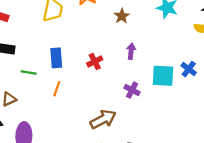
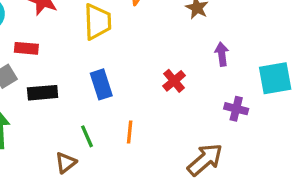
blue rectangle: (56, 58) -> (101, 84), moved
green line: (29, 72) -> (87, 136), moved, turned 70

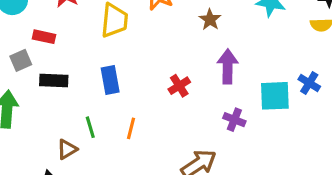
purple arrow: (222, 54) -> (228, 66), size x1.5

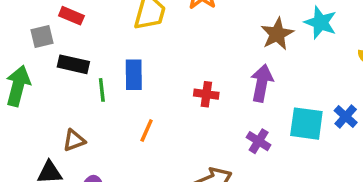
brown star: (210, 20) -> (277, 34), moved, size x1.4
red cross: (179, 86) -> (206, 94), turned 30
green line: (90, 127) -> (102, 90), moved

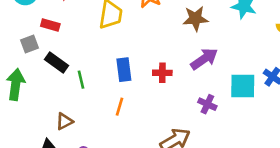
brown star: (277, 34) -> (195, 19), moved, turned 30
black rectangle: (73, 64) -> (56, 62), turned 30
blue rectangle: (134, 75) -> (124, 70), moved
purple arrow: (262, 83) -> (204, 59), turned 52

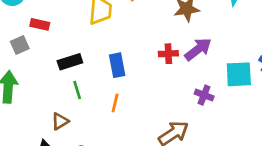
black rectangle: (56, 62) -> (70, 62), moved, turned -50
red cross: (162, 73) -> (168, 54), moved
green line: (81, 80) -> (77, 90), moved

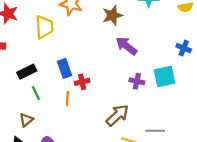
purple arrow: (198, 49) -> (126, 46), turned -95
red cross: (168, 54) -> (82, 82), moved
cyan square: (239, 74) -> (164, 77), moved

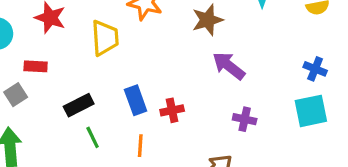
cyan square: (164, 77) -> (311, 111), moved
red cross: (82, 82) -> (172, 110), moved

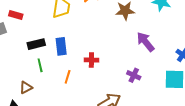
purple arrow: (229, 66) -> (145, 42), moved
blue rectangle: (136, 100) -> (61, 46), moved

